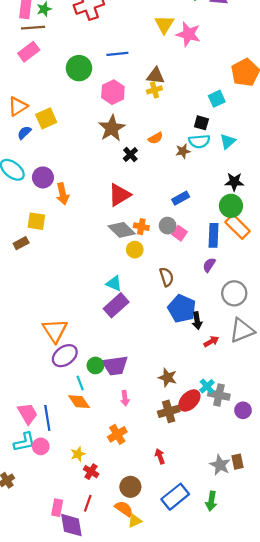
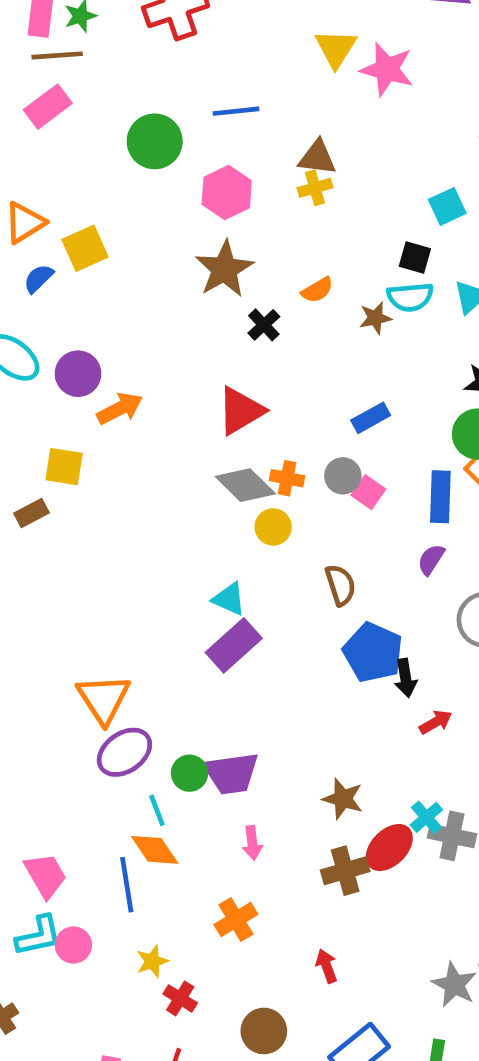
orange arrow: (63, 194) -> (120, 408), turned -105
blue line: (47, 418) -> (127, 885), moved

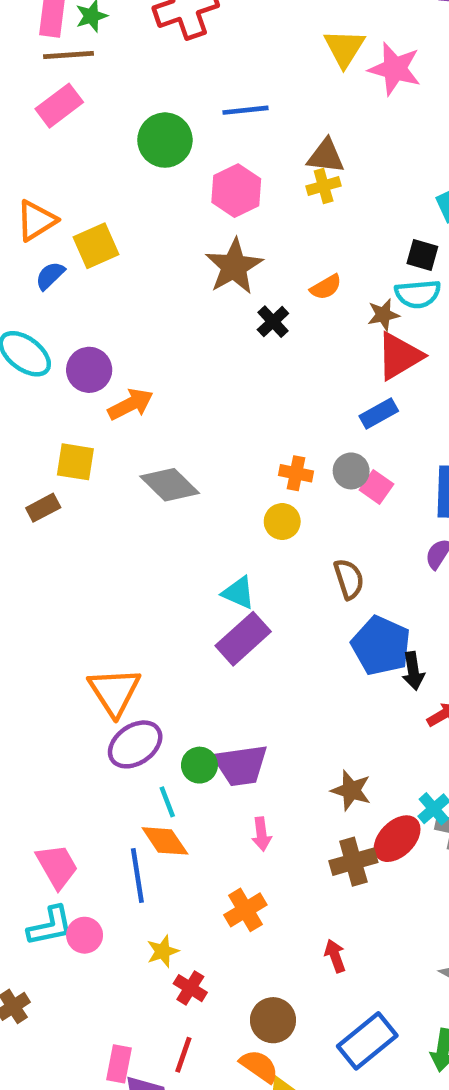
red triangle: (241, 411) -> (399, 356), moved
gray diamond: (245, 485) -> (170, 485), moved

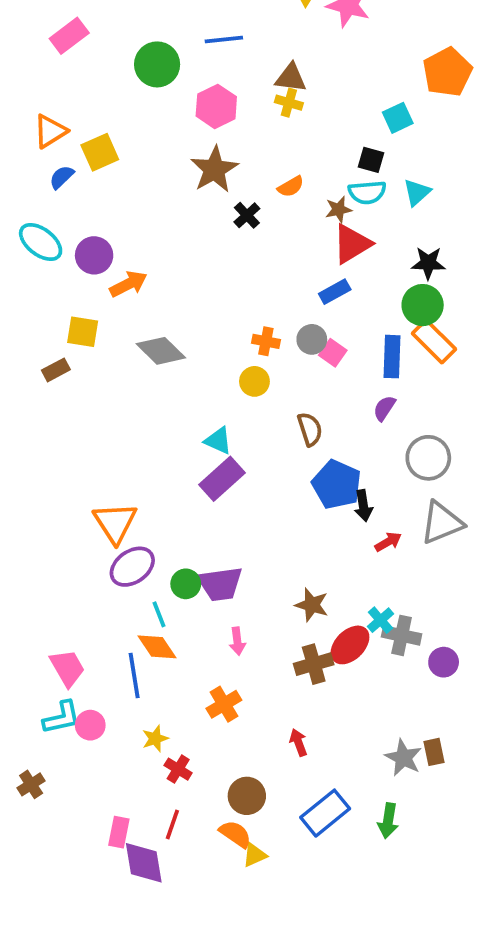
yellow cross: (324, 186) -> (289, 103), turned 32

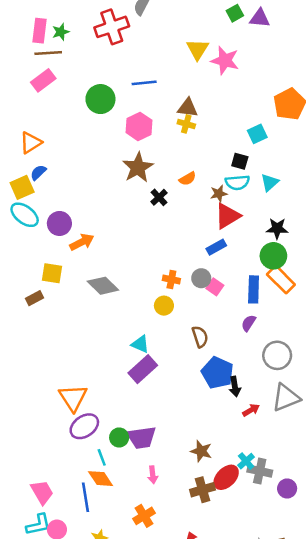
yellow square: (100, 152) -> (22, 187), moved

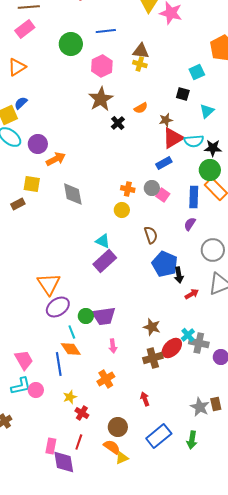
orange triangle: (31, 143) -> (17, 67), moved
cyan semicircle: (237, 182) -> (194, 141), moved
gray diamond: (103, 286) -> (73, 194), turned 35

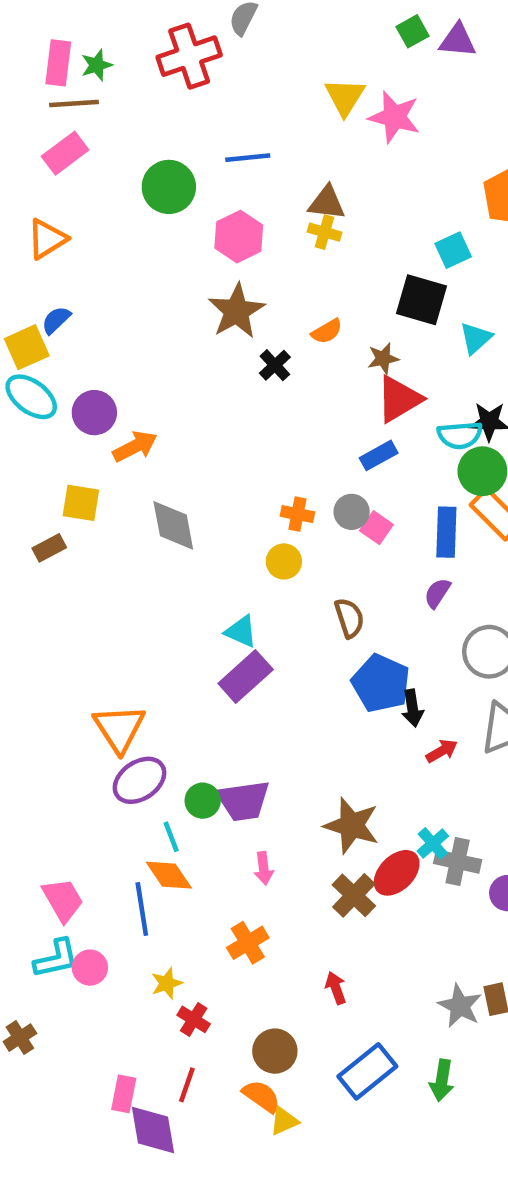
black square: (183, 94) -> (422, 300), size x1.6
cyan semicircle: (194, 141) -> (460, 435), moved
brown star: (152, 327) -> (352, 825), size x1.4
brown cross: (153, 358) -> (354, 895), turned -30

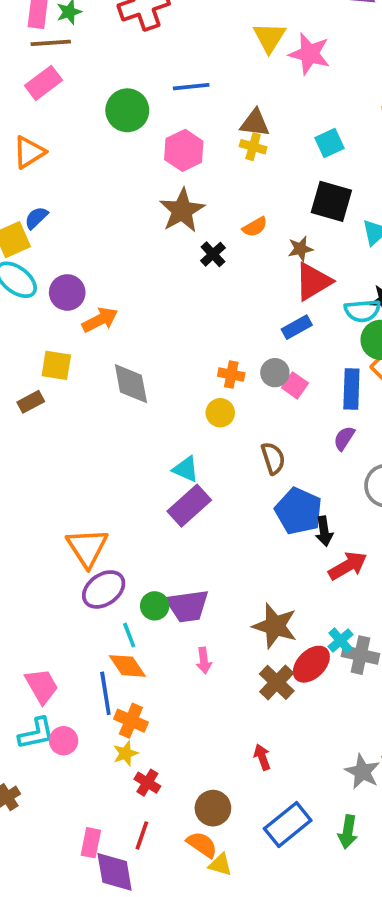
cyan square: (453, 250) -> (330, 143), moved
red arrow: (442, 751) -> (348, 566), size x1.5
orange cross: (248, 943) -> (131, 721), moved, turned -36
yellow triangle: (284, 1121) -> (220, 865), turned 40

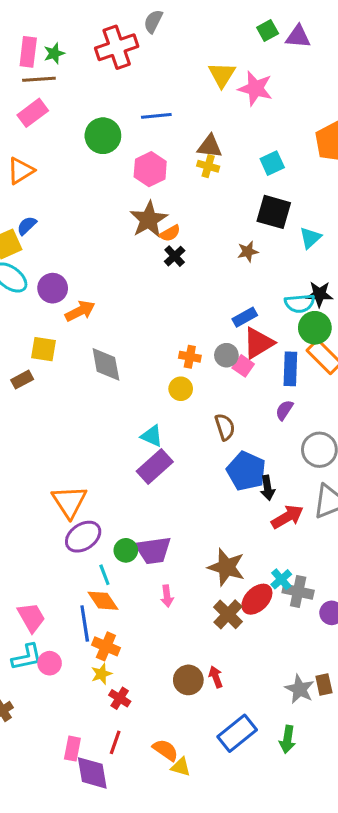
orange semicircle: (255, 227) -> (170, 233), moved
red triangle: (313, 282) -> (258, 343), moved
brown circle: (213, 808) -> (188, 680), moved

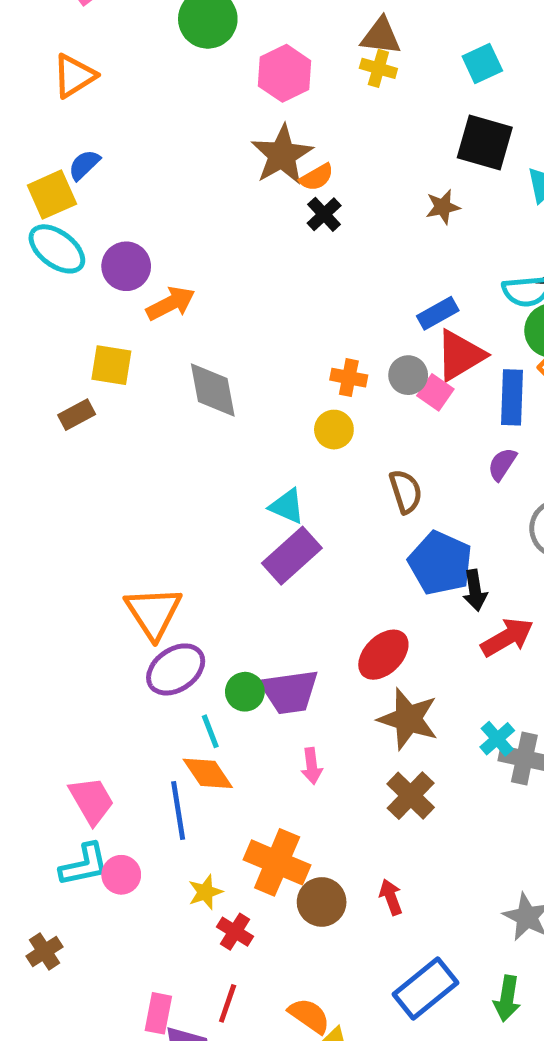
red ellipse: (257, 599) -> (383, 655), moved
orange cross: (106, 646) -> (277, 862), moved, size x1.4
brown circle: (188, 680) -> (322, 902), moved

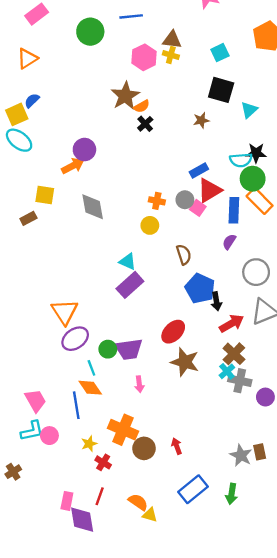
pink hexagon: (284, 73) -> (144, 57), moved
purple circle: (126, 266) -> (84, 150), moved
brown cross: (411, 796) -> (234, 354), moved

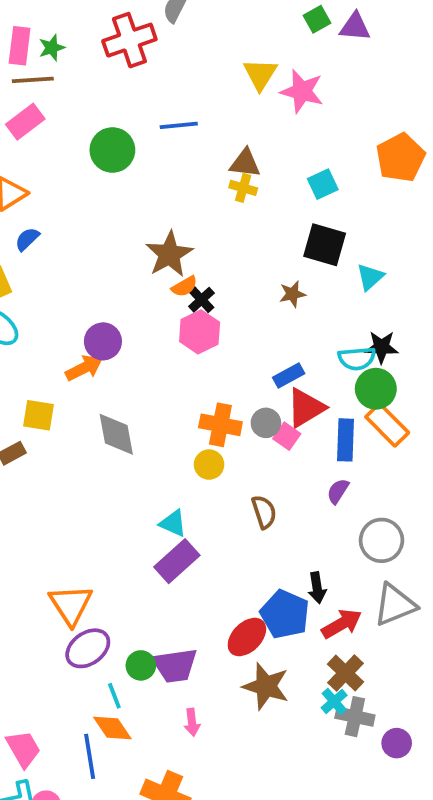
pink hexagon: (144, 57) -> (200, 332), moved
blue semicircle: (32, 100) -> (27, 239), moved
orange semicircle: (142, 106) -> (184, 286), moved
orange cross: (157, 201) -> (220, 425), size x1.5
blue pentagon: (200, 288) -> (285, 614), moved

